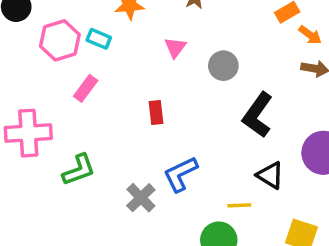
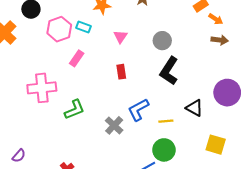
pink triangle: (175, 47) -> (120, 37), moved
black L-shape: (258, 115) -> (169, 71), moved
yellow line: (239, 205) -> (166, 121), moved

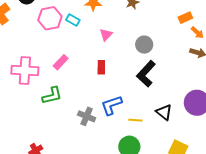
pink rectangle: (77, 58) -> (61, 62), moved
gray cross: (114, 125) -> (87, 116), turned -30

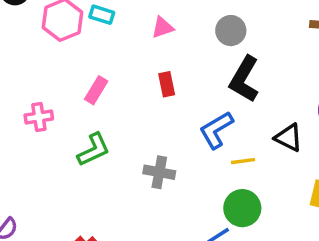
pink triangle: (106, 35) -> (163, 27), turned 40
pink cross: (25, 70) -> (39, 117), size x0.6
blue L-shape: (111, 105) -> (216, 130), moved

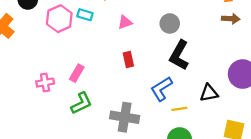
pink rectangle: (96, 90) -> (77, 73), moved
black triangle: (289, 138) -> (209, 93), turned -36
gray cross: (159, 172) -> (125, 117), size x1.4

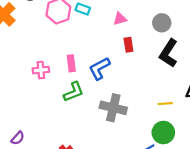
red rectangle: (128, 60) -> (128, 45), moved
pink rectangle: (77, 73) -> (71, 63), turned -42
blue L-shape: (161, 89) -> (99, 68), moved

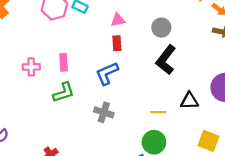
red rectangle: (128, 45) -> (117, 43), moved
blue L-shape: (99, 68) -> (107, 73), moved
gray cross: (113, 108) -> (104, 112), size x0.7

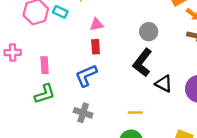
gray circle: (161, 28) -> (149, 32), moved
pink cross: (31, 67) -> (13, 53), moved
black triangle: (189, 101) -> (164, 84), moved, turned 30

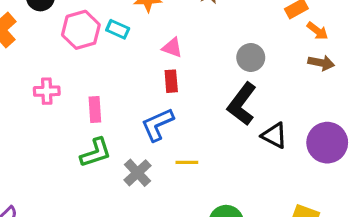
pink triangle: (96, 24) -> (172, 48), turned 32
gray cross: (83, 113) -> (137, 173), moved, turned 30
yellow line: (135, 113) -> (187, 162), moved

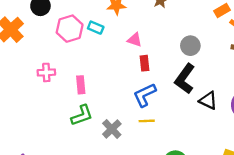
red rectangle: (171, 81) -> (145, 63), moved
blue L-shape: (158, 125) -> (145, 95), moved

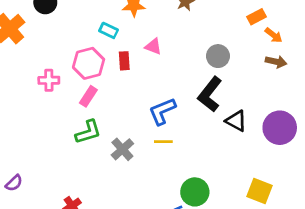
pink hexagon: (70, 29) -> (89, 63), moved
red rectangle: (145, 63) -> (124, 61), moved
pink rectangle: (81, 85) -> (88, 96), turned 36

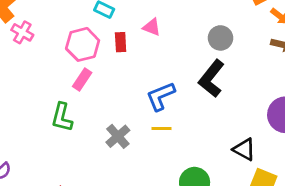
pink cross: (49, 80) -> (22, 32), moved, turned 30
black triangle: (236, 121) -> (244, 149), moved
green L-shape: (88, 132) -> (62, 117), moved, turned 120

